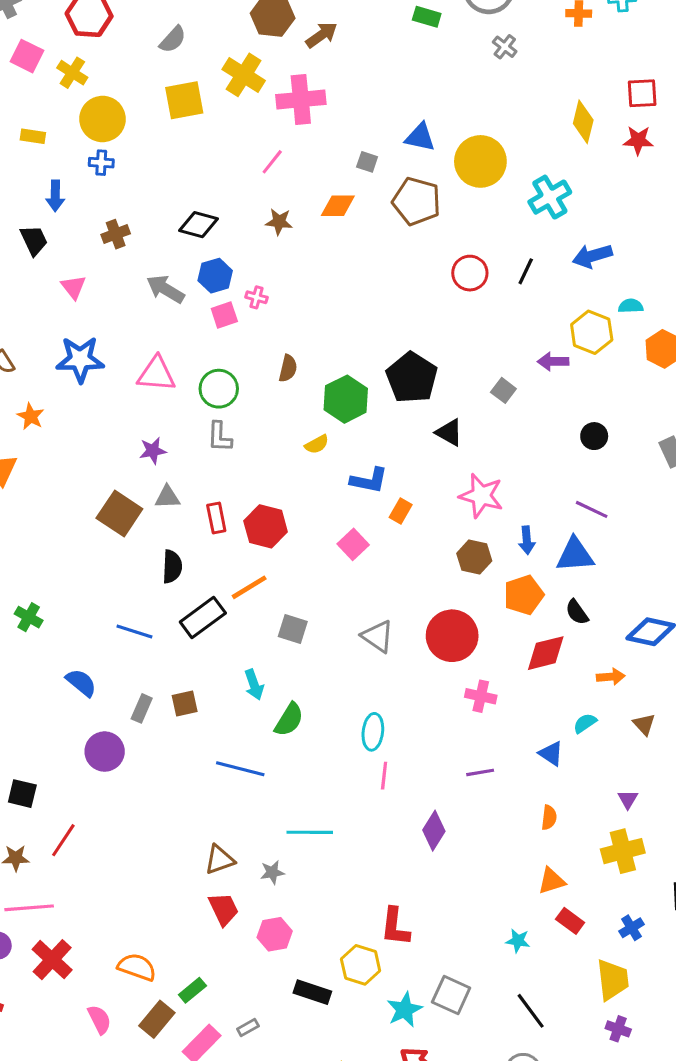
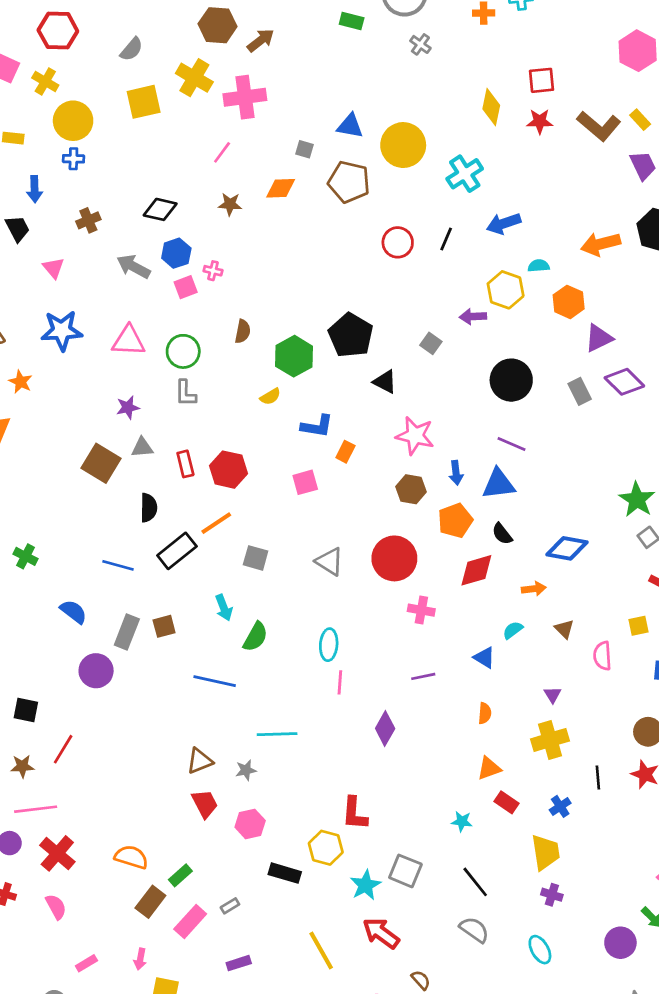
black circle: (594, 436) -> (511, 380), size x1.8
pink square: (353, 544) -> (305, 482), turned 30
gray rectangle: (142, 708) -> (127, 632), size x1.4
pink semicircle: (99, 1020) -> (56, 907), moved

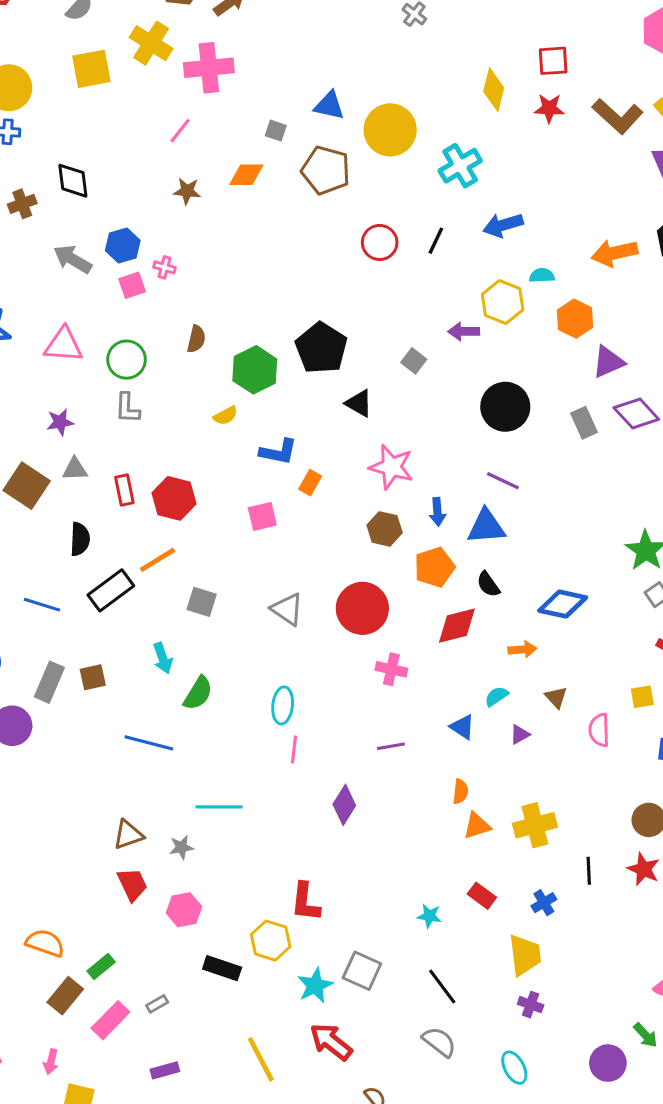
black diamond: (160, 209) -> (73, 181), moved, turned 68
purple triangle: (553, 695) -> (520, 734), moved, turned 30
orange triangle: (489, 768) -> (477, 826), moved

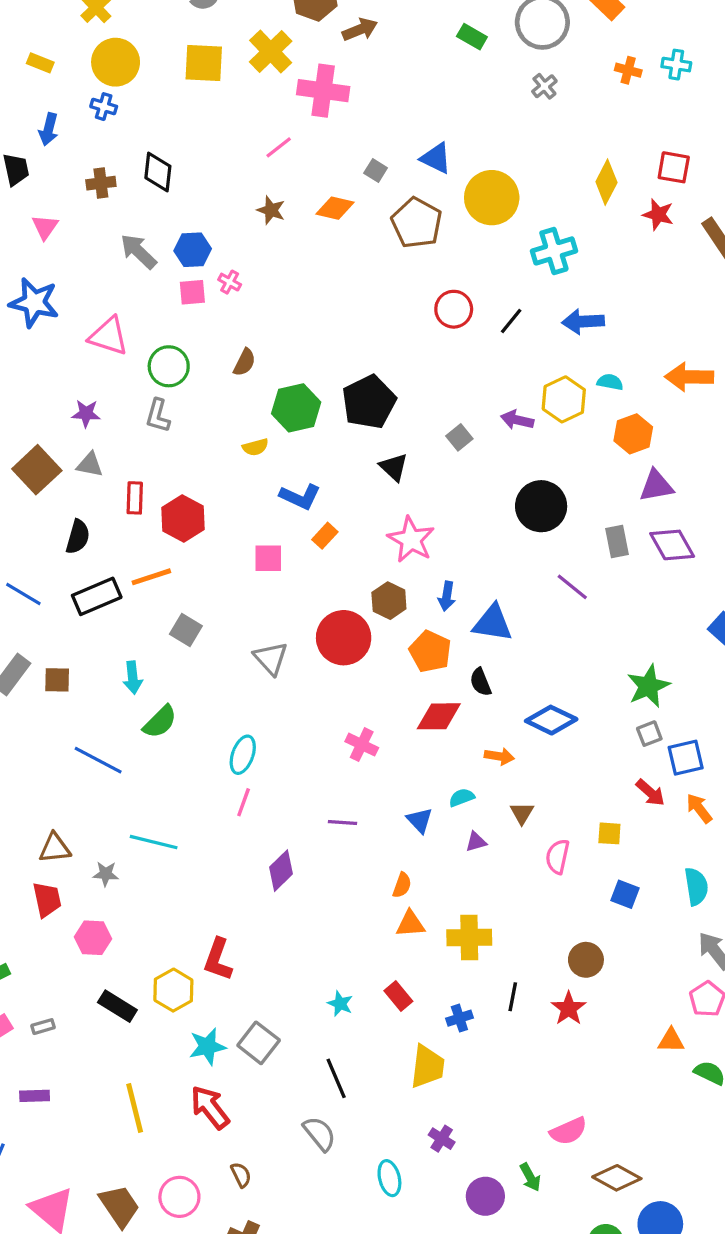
purple line: (503, 481) -> (572, 587), moved
orange pentagon: (434, 567) -> (430, 651), turned 30
red circle: (362, 608) -> (344, 638), moved
purple cross: (531, 1005) -> (442, 1139), moved

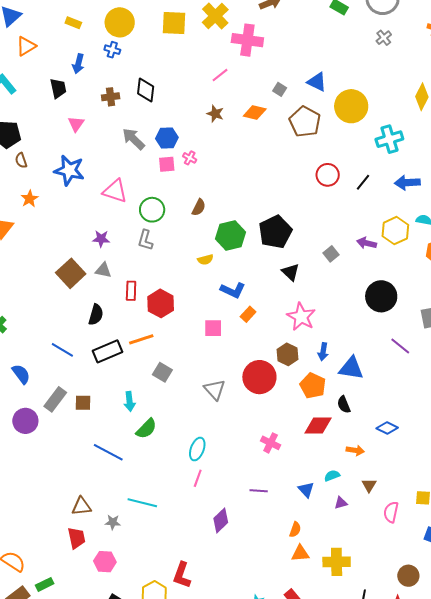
blue diamond: (551, 720) -> (387, 428), size x0.7

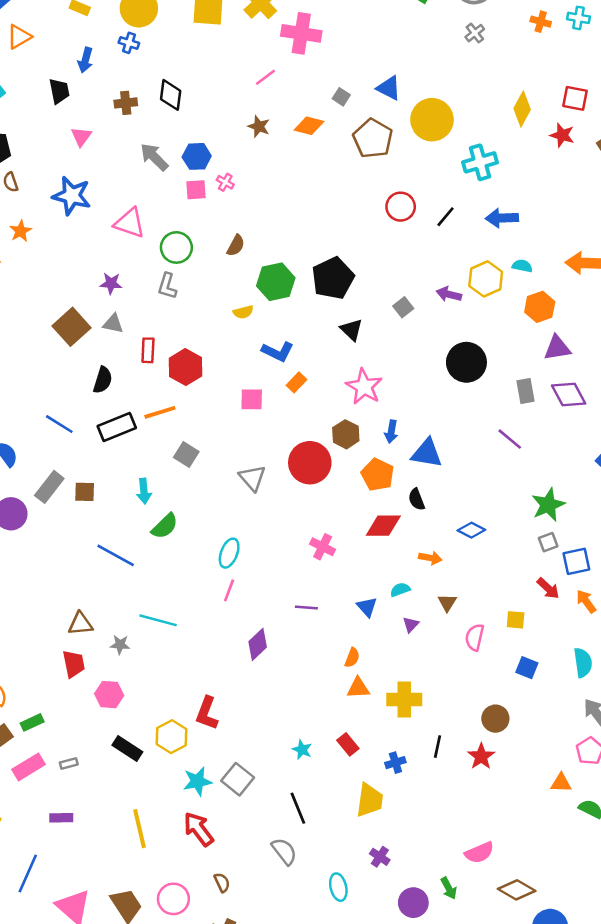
purple line: (400, 346) -> (510, 439), moved
purple triangle: (341, 503) -> (411, 625), turned -32

